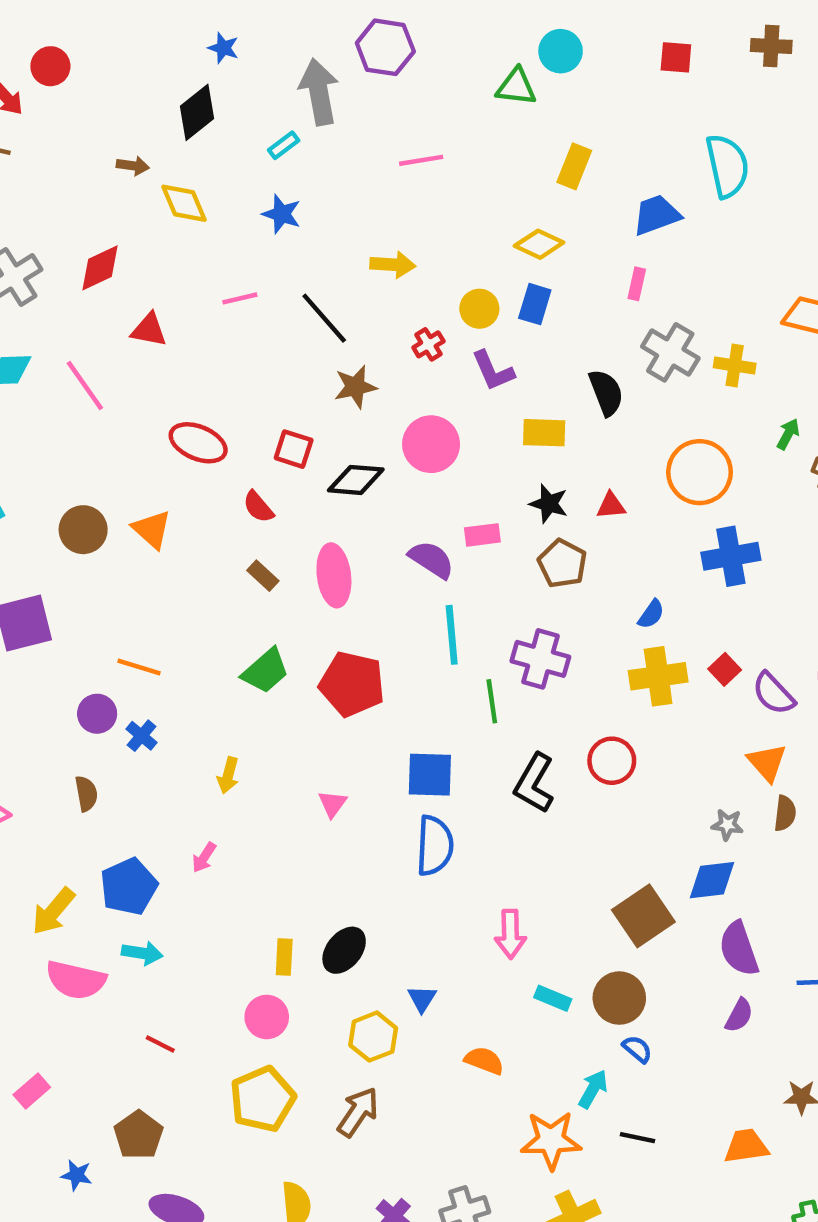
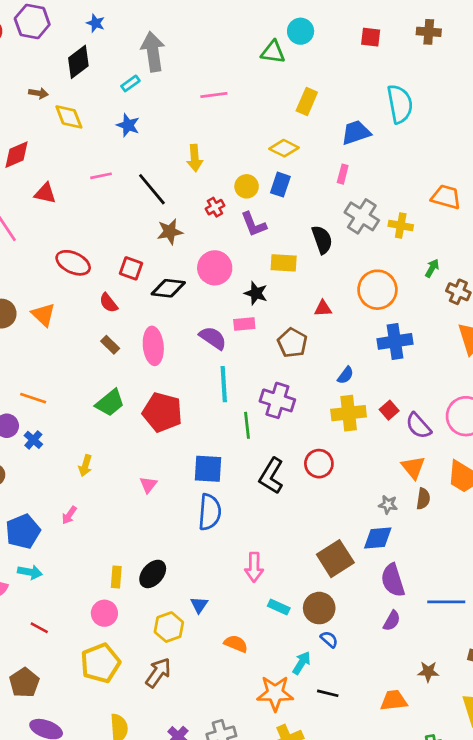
purple hexagon: (385, 47) -> (32, 21), moved
yellow arrow: (393, 265) -> (195, 158), turned 80
black star: (549, 504) -> (256, 293), moved

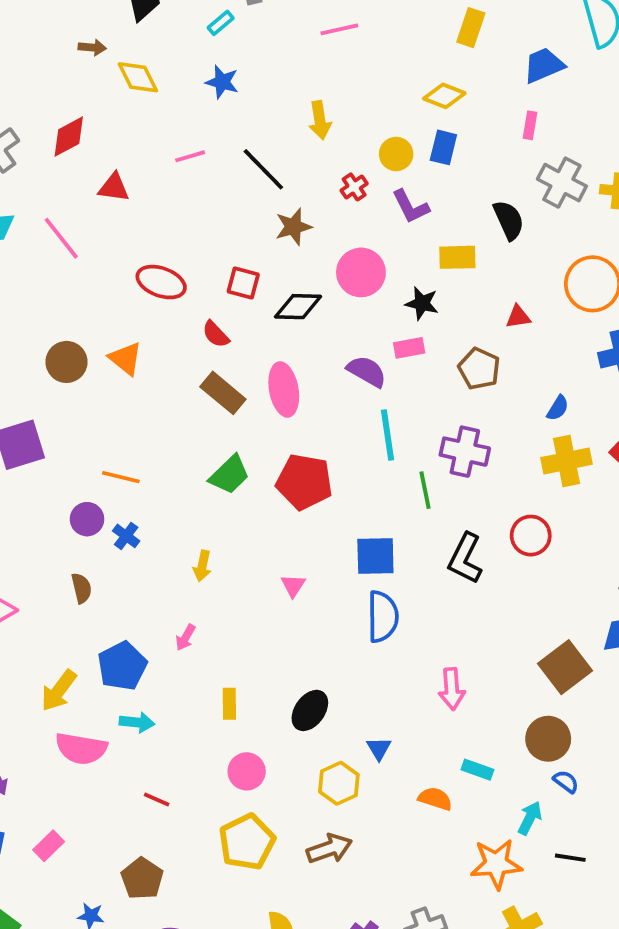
brown rectangle: (110, 345) -> (223, 393), size x1.6
yellow rectangle: (116, 577) -> (229, 704), moved
cyan rectangle: (279, 607) -> (477, 770), moved
brown arrow: (158, 673) -> (329, 849), turned 40

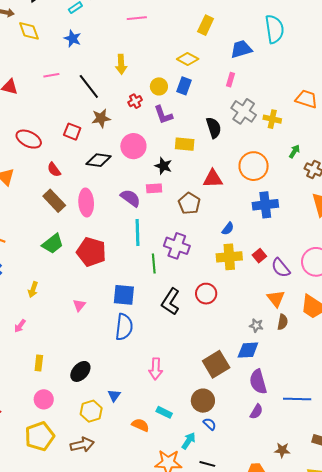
red square: (243, 283) -> (72, 132), moved
red triangle: (518, 317) -> (213, 179), size x1.5

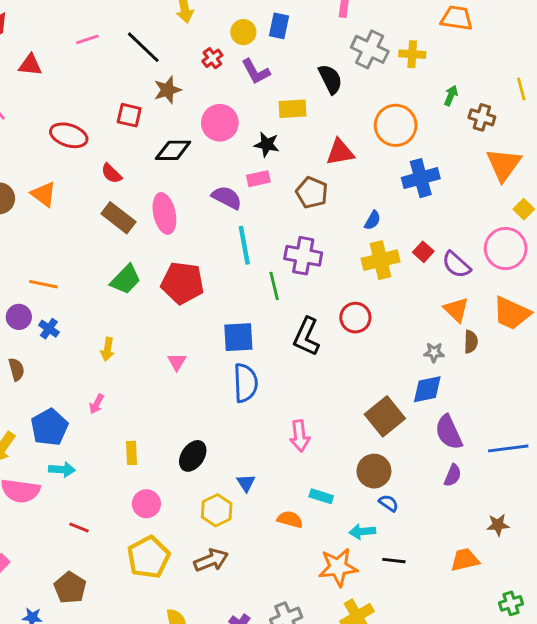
cyan arrow: (189, 441) -> (362, 532), turned -120

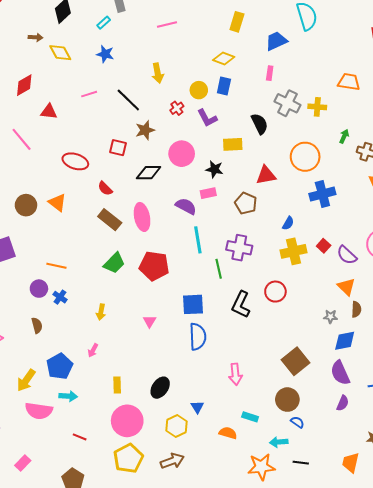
blue diamond: (427, 389) -> (345, 341), moved
pink circle: (146, 504) -> (127, 421), size x1.6
orange trapezoid: (465, 560) -> (351, 463), turned -65

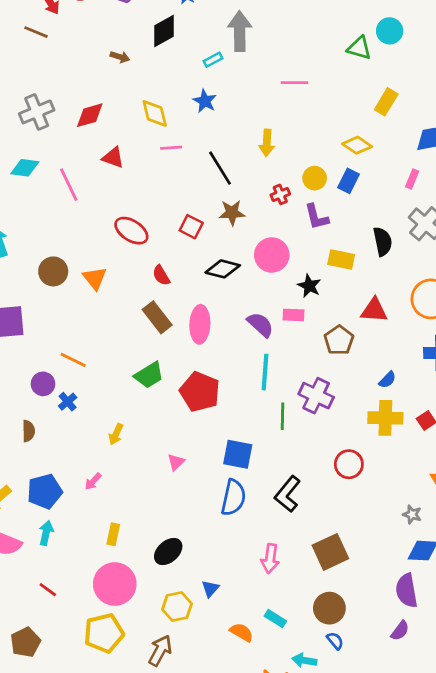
yellow diamond: (60, 53) -> (155, 113), moved
black L-shape: (241, 305) -> (288, 494), moved
brown square: (295, 361) -> (330, 552), moved
cyan arrow: (68, 396) -> (46, 533), turned -96
brown arrow: (172, 461) -> (160, 651), turned -55

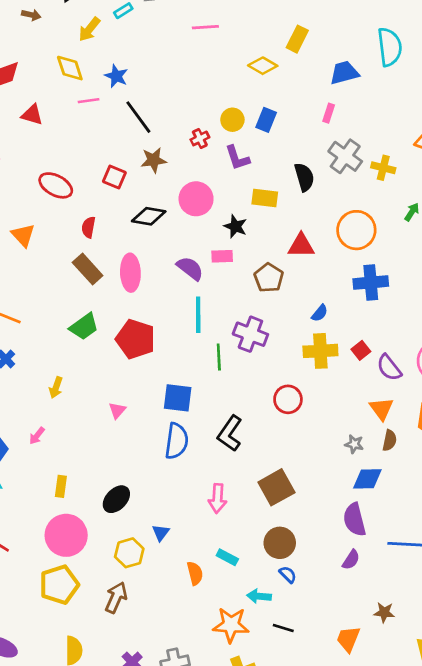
blue star: (205, 101) -> (116, 76), moved
yellow arrow: (267, 143) -> (89, 29), moved, turned 40
yellow diamond: (357, 145) -> (263, 66), moved
red semicircle: (161, 275) -> (88, 227), turned 45
orange semicircle: (242, 632) -> (195, 573), turned 50

